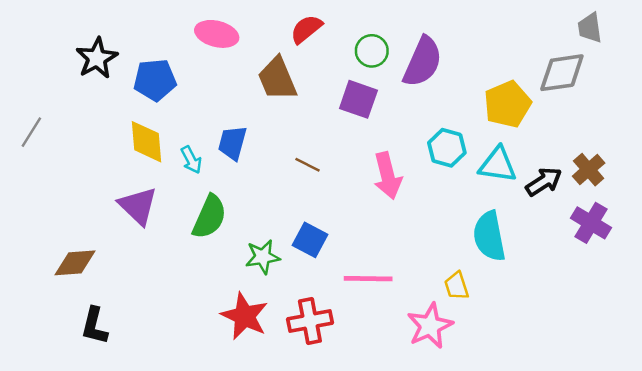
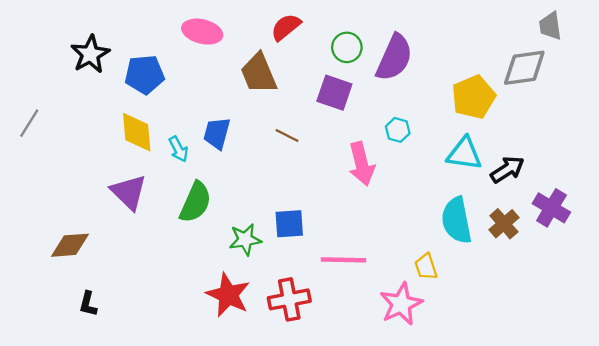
cyan hexagon: (447, 148) -> (398, 130), moved, size x0.7
brown line: (308, 165) -> (287, 136), moved
brown cross: (589, 170) -> (504, 224), moved
blue square: (310, 240) -> (289, 224), turned -32
black L-shape: (94, 326) -> (88, 304), size x0.7

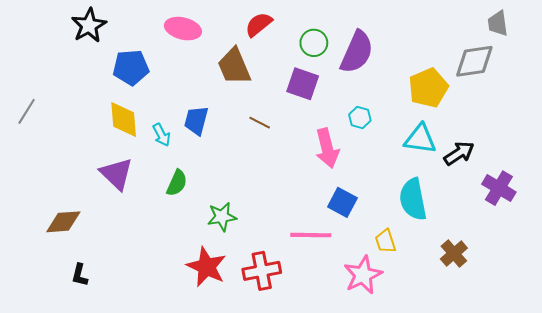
black star: (90, 54) -> (89, 25), moved
green semicircle: (195, 202) -> (177, 183), size x0.7
blue square: (289, 224) -> (342, 202), moved, turned 32
brown cross: (504, 224) -> (454, 253), moved

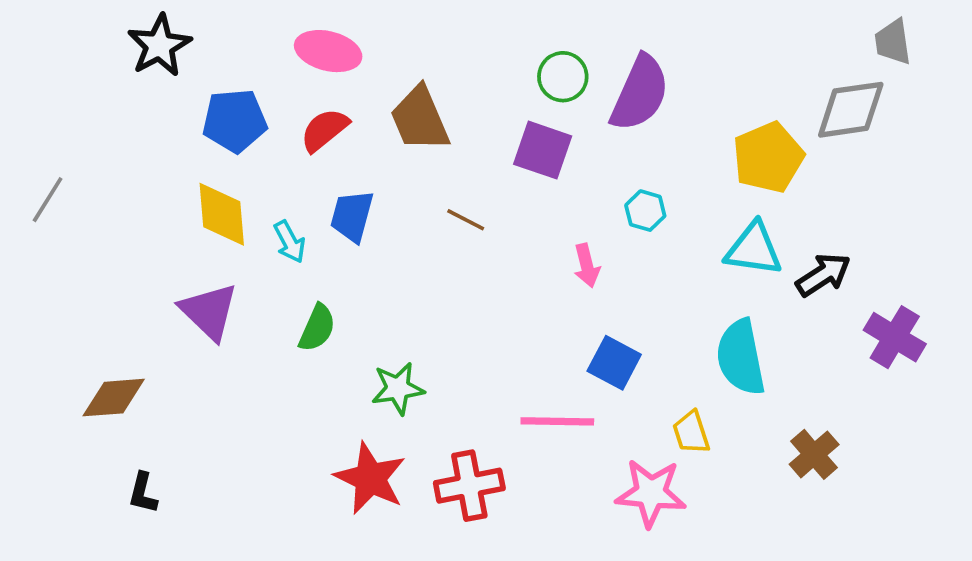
red semicircle: (259, 24) -> (324, 130), moved
pink arrow: (327, 148) -> (587, 266), size x0.6
pink star: (363, 275) -> (651, 493), turned 30

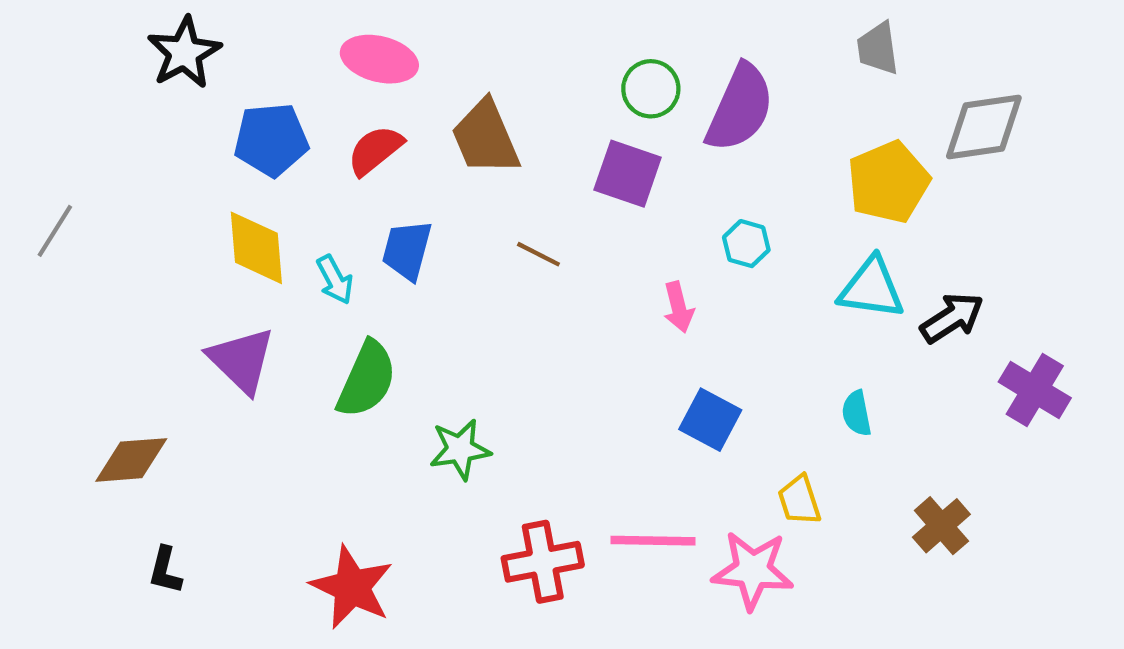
gray trapezoid: (893, 42) -> (878, 48), moved
green semicircle: (317, 328) -> (367, 379), size x1.4
cyan semicircle: (741, 357) -> (857, 413), size x0.5
pink line: (557, 421) -> (653, 541), moved
red star: (370, 478) -> (352, 587), moved

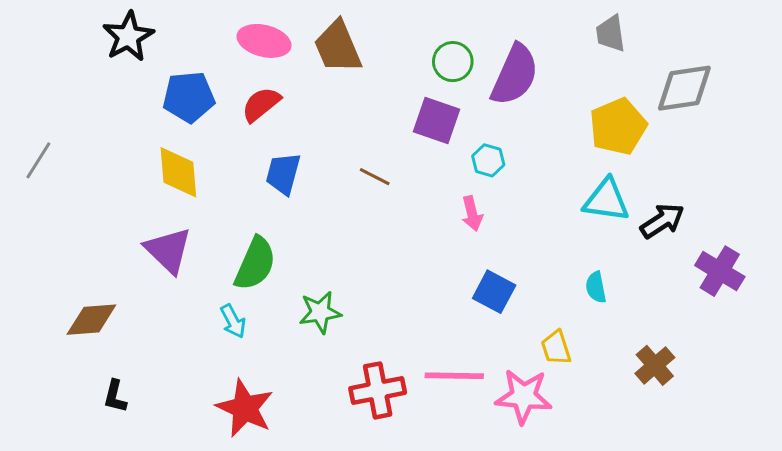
brown trapezoid: (485, 138) -> (338, 47), moved
cyan hexagon: (746, 244) -> (488, 160), moved
cyan arrow: (335, 280) -> (233, 321), moved

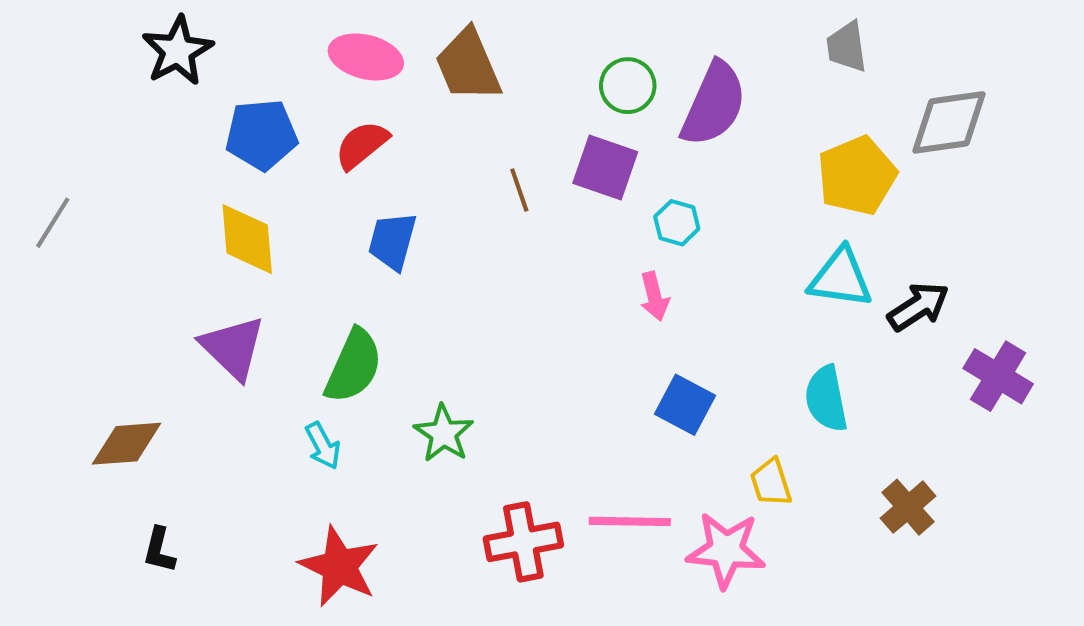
brown line: (375, 177) -> (519, 190), moved, turned 44
cyan semicircle: (596, 287) -> (826, 399), size x1.5
green star: (320, 312) -> (444, 433), turned -30

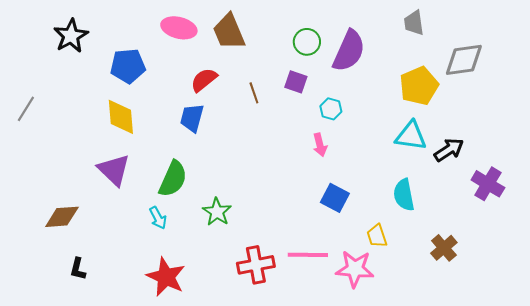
black star: (178, 51) -> (71, 36), moved
red semicircle: (362, 145) -> (204, 80), moved
purple square: (605, 167) -> (296, 82), size x0.7

